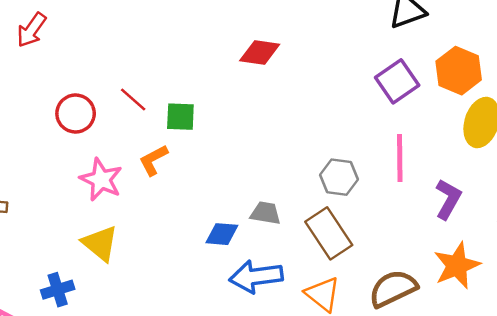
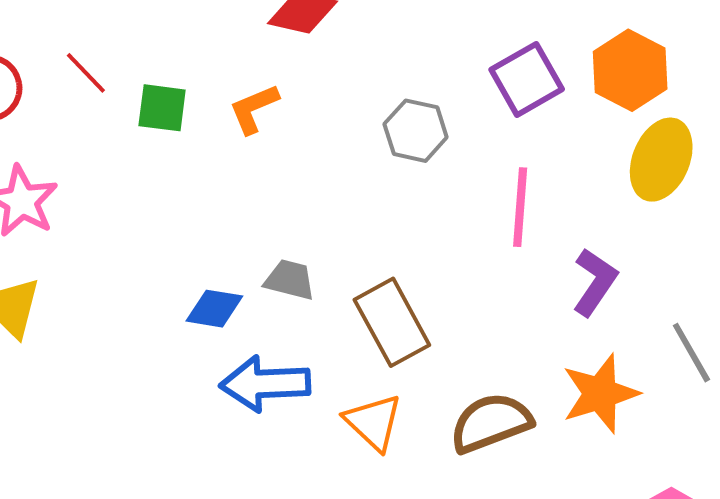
orange L-shape: (153, 160) -> (254, 109), moved
gray hexagon: (339, 177) -> (416, 131), moved

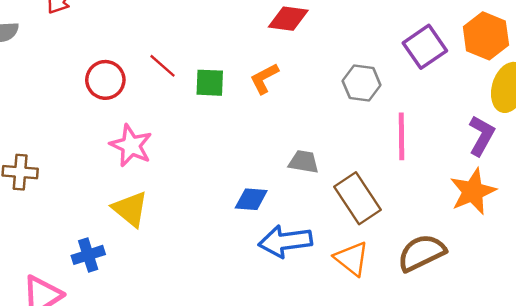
pink line: (520, 207) -> (402, 136), moved
gray trapezoid: (290, 280) -> (304, 162), moved
purple L-shape: (595, 282) -> (482, 136), moved
orange star: (600, 394) -> (473, 191), moved

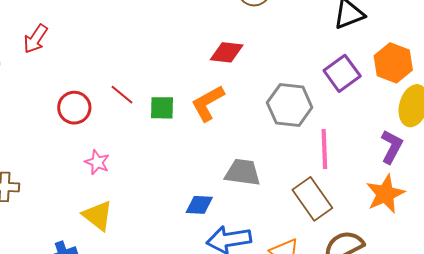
orange L-shape: (264, 78) -> (208, 103), size x1.4
gray hexagon: (362, 83) -> (290, 105), size x1.4
pink star: (131, 145) -> (97, 162), size x0.7
gray trapezoid: (304, 162) -> (243, 172), size x1.4
brown rectangle: (357, 198) -> (312, 199), moved

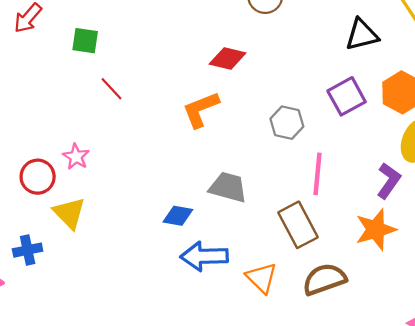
gray hexagon: (290, 105) -> (287, 123), size x0.7
red circle: (74, 108) -> (38, 177), moved
green square: (162, 108) -> (85, 41), moved

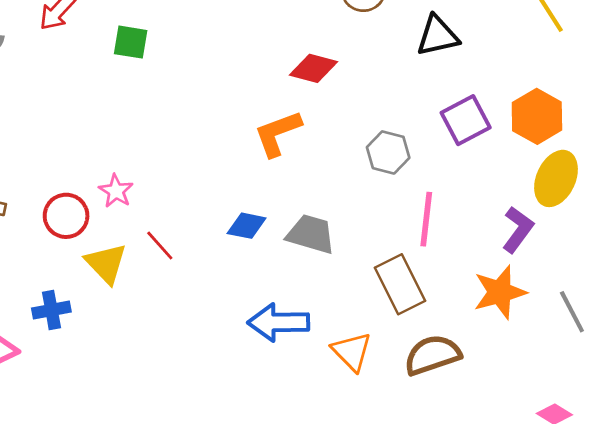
black triangle: (362, 35) -> (438, 36), moved
red line: (111, 89) -> (160, 246), moved
blue diamond: (178, 216) -> (247, 226), moved

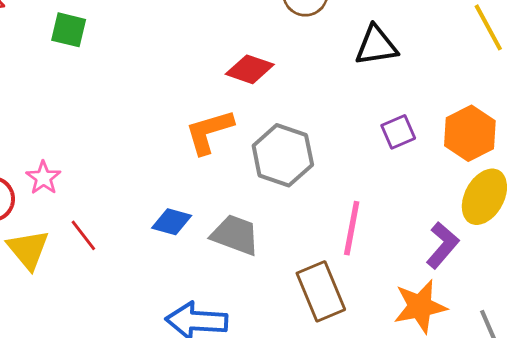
purple square: (466, 120) -> (398, 132), size x0.7
gray hexagon: (388, 152) -> (283, 155), moved, size x1.4

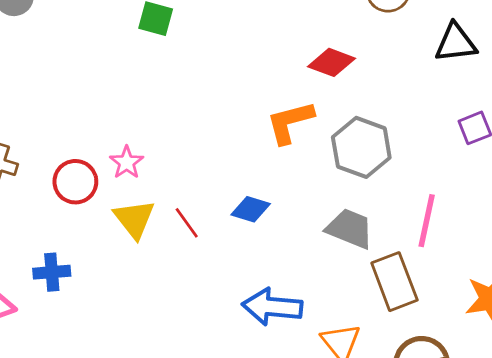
red line: (83, 235) -> (187, 223), moved
gray trapezoid: (235, 235) -> (350, 229), moved
yellow triangle: (28, 249) -> (134, 219), moved

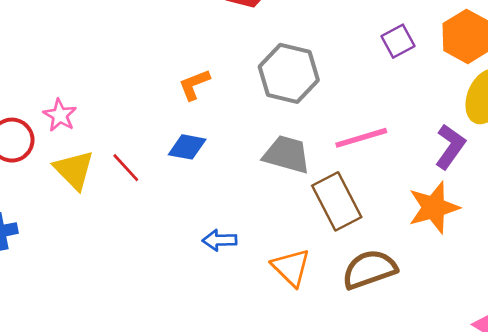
orange L-shape: (290, 122) -> (194, 85), moved, size x0.7
pink line: (427, 221) -> (361, 138), turned 68
blue arrow: (272, 307) -> (220, 240), size x0.6

